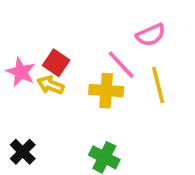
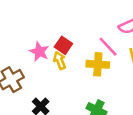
yellow arrow: (51, 85) -> (60, 61), turned 48

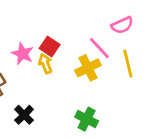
yellow cross: (98, 64) -> (88, 68), turned -30

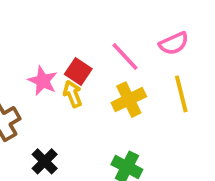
pink line: (99, 48) -> (125, 56), moved

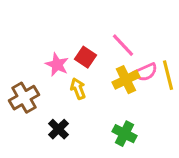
pink semicircle: (174, 43) -> (145, 72), moved
yellow arrow: (73, 94) -> (78, 89), moved

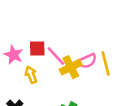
pink line: (123, 45) -> (56, 56), moved
red square: (85, 57) -> (37, 49), turned -35

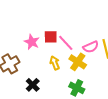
yellow cross: (71, 67) -> (78, 62), moved, turned -30
yellow arrow: (31, 75) -> (55, 63), moved

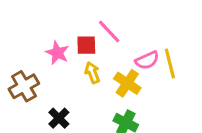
pink line: (66, 43) -> (109, 32), moved
yellow arrow: (55, 63) -> (92, 73), moved

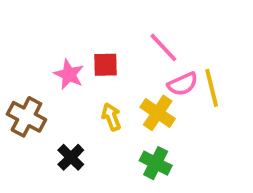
pink line: (109, 32) -> (163, 47), moved
yellow arrow: (92, 73) -> (111, 117), moved
brown cross: (24, 86) -> (26, 117), turned -32

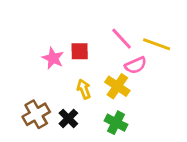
yellow line: (212, 88) -> (157, 44), moved, turned -56
brown cross: (26, 117) -> (36, 114), moved, turned 32
black cross: (71, 157) -> (68, 118), moved

